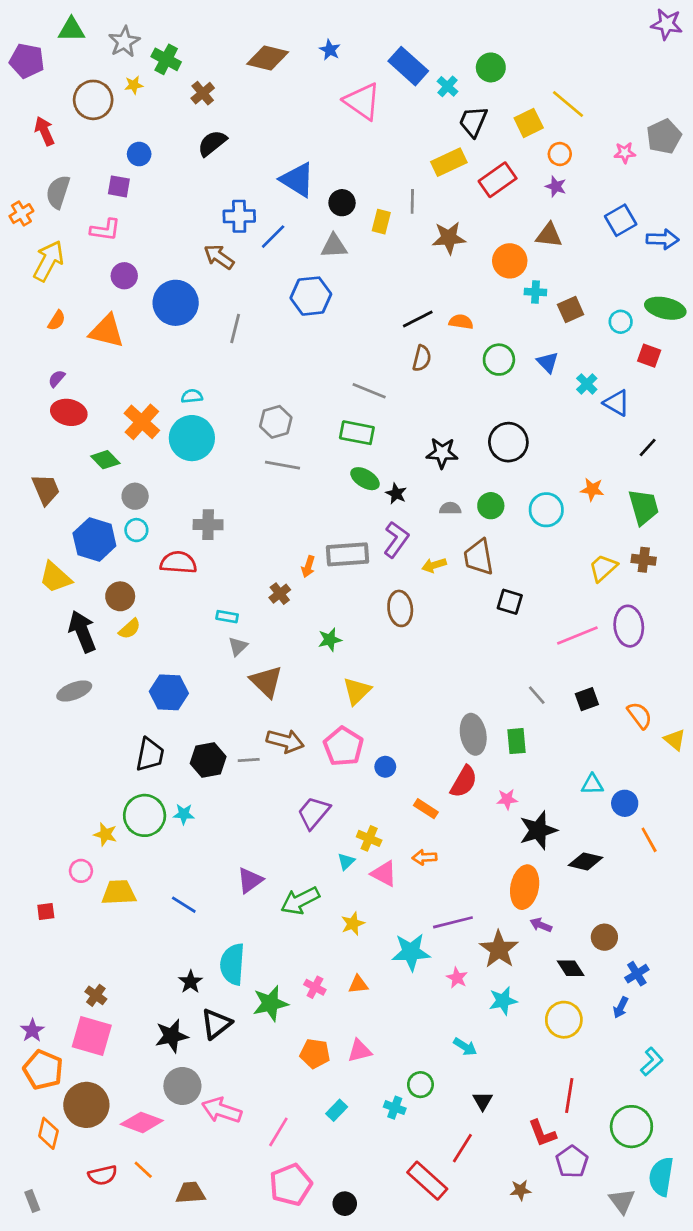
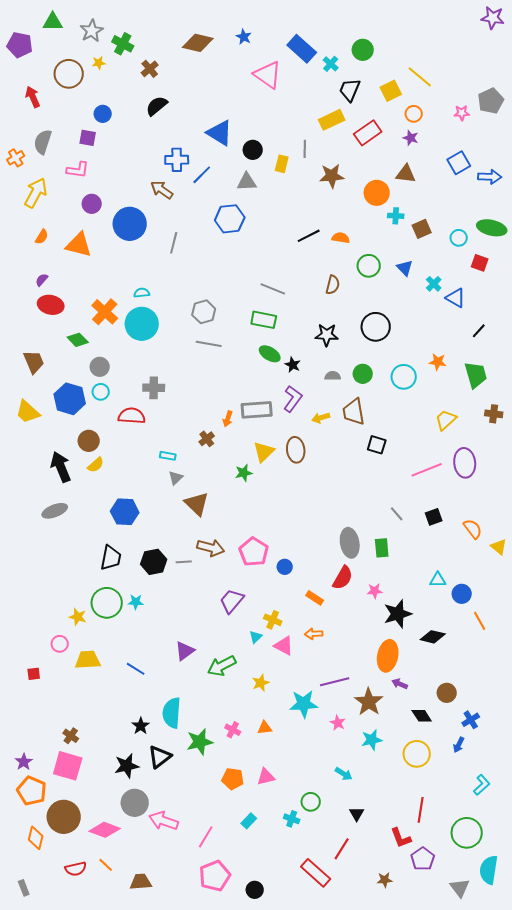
brown semicircle: (422, 358) -> (333, 285), moved
brown cross: (644, 560) -> (494, 414), moved
yellow trapezoid: (55, 577) -> (28, 412), moved
yellow triangle: (357, 691) -> (264, 452), moved

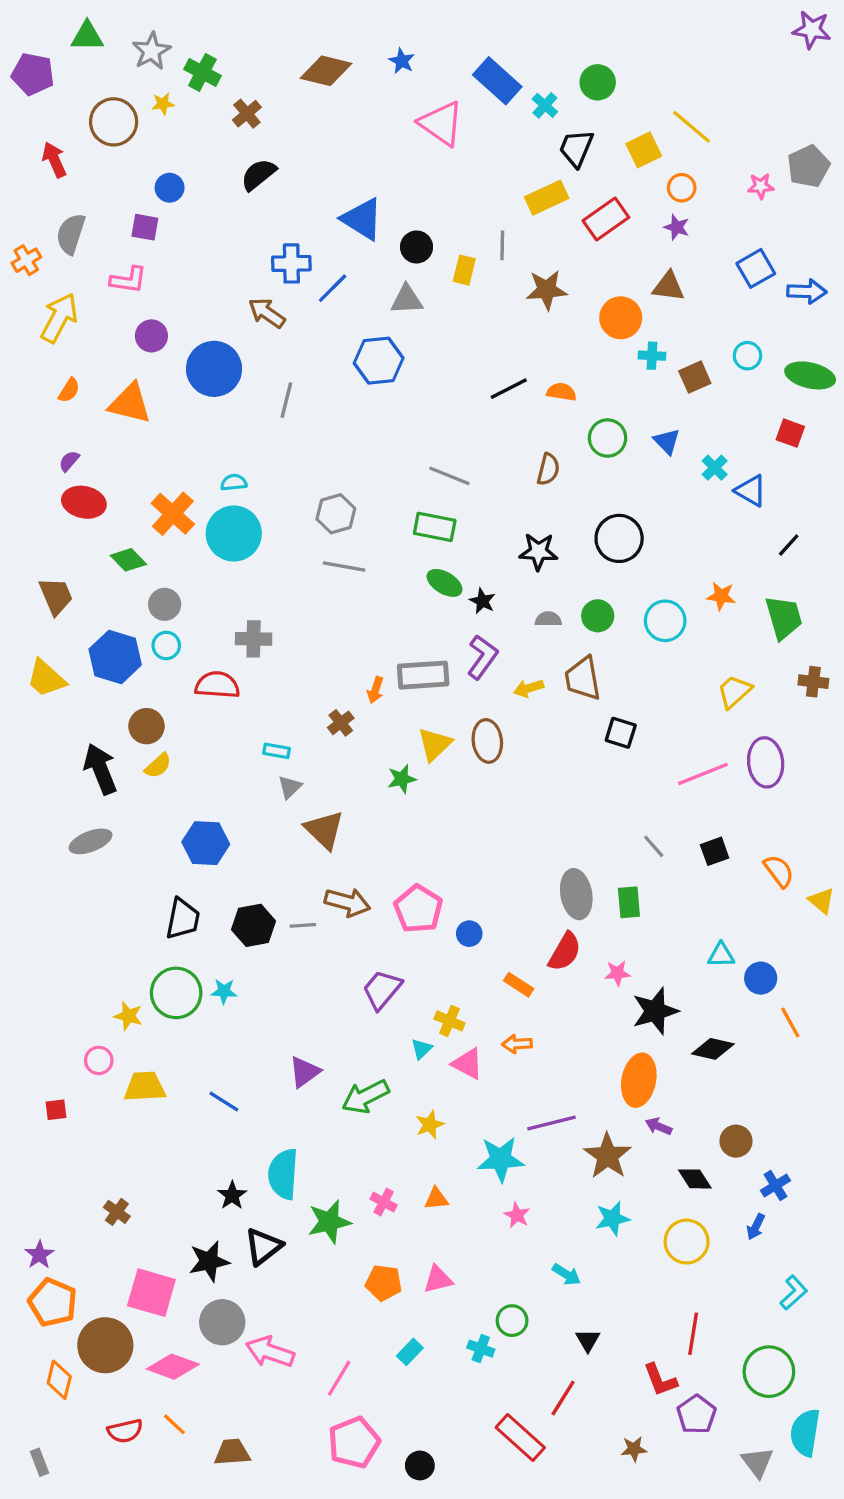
cyan circle: (459, 238) -> (747, 356), moved
pink star: (338, 723) -> (517, 1215), moved
pink square: (68, 766) -> (151, 1293), moved

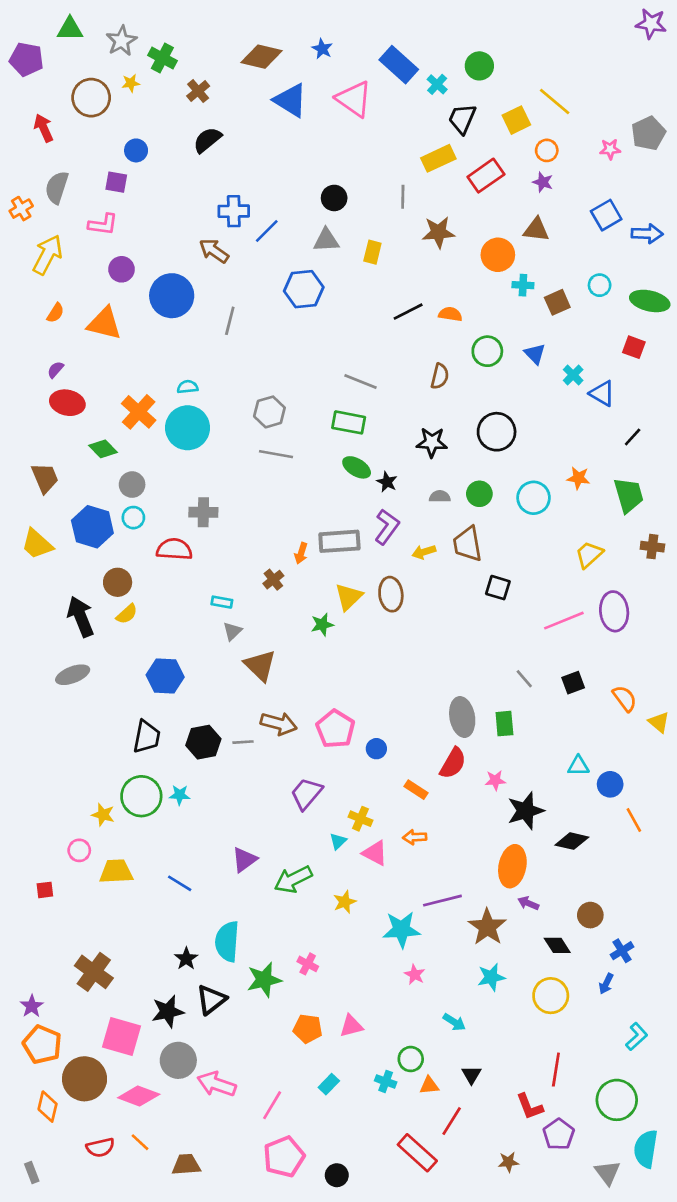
blue triangle: (362, 219) -> (291, 100), moved
yellow rectangle: (464, 270) -> (372, 252), moved
orange triangle: (436, 1199) -> (429, 1085), moved
brown cross: (117, 1212) -> (94, 972), size x1.8

